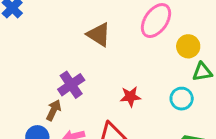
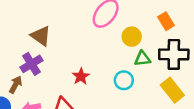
brown triangle: (99, 35) -> (41, 36), moved
red star: (130, 97) -> (81, 76), turned -30

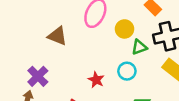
brown triangle: (41, 36) -> (57, 36), moved
red star: (81, 76) -> (96, 80), moved

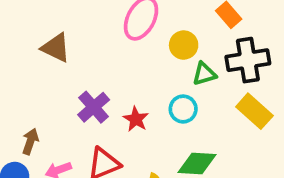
brown triangle: (57, 36) -> (56, 48), moved
purple cross: (38, 76) -> (94, 107), moved

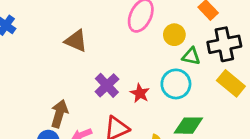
green triangle: (204, 74) -> (191, 56), turned 30
cyan circle: (183, 109) -> (176, 84), size x1.4
brown arrow: (30, 141) -> (59, 114), size x1.4

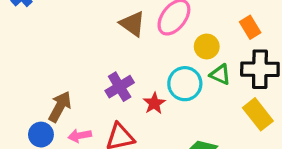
brown triangle: (76, 41) -> (132, 24), moved
cyan circle: (176, 84) -> (185, 84), moved

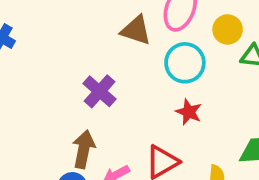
cyan circle: (185, 84) -> (185, 63), moved
purple cross: (120, 87) -> (100, 91), moved

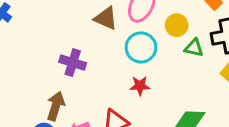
purple cross: (100, 91) -> (73, 63), turned -30
red star: (189, 112) -> (140, 86), turned -30

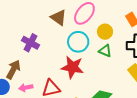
green triangle: (194, 48) -> (105, 51), moved
red star: (140, 86) -> (72, 67), size x1.6

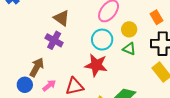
brown triangle: (59, 18) -> (62, 18), moved
pink arrow: (26, 88) -> (49, 85), turned 152

